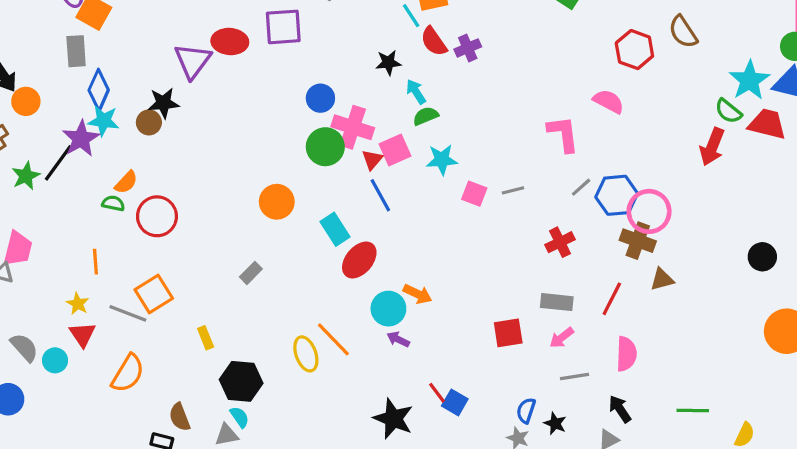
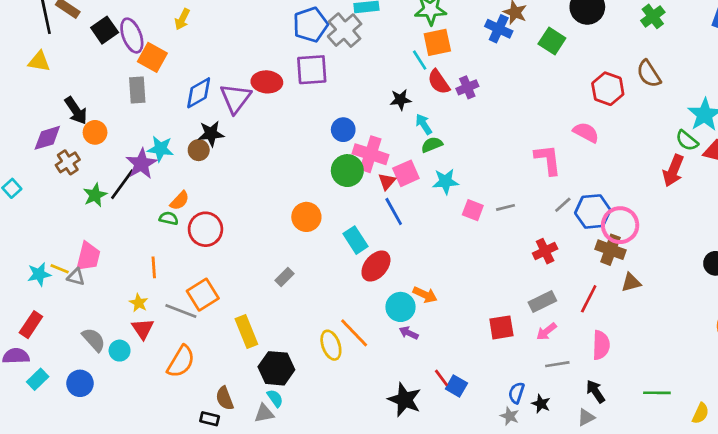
blue diamond: (99, 90) -> (199, 93), moved, turned 36
gray rectangle: (557, 302) -> (542, 301), turned -32
yellow rectangle: (206, 338) -> (246, 331), size x1.6

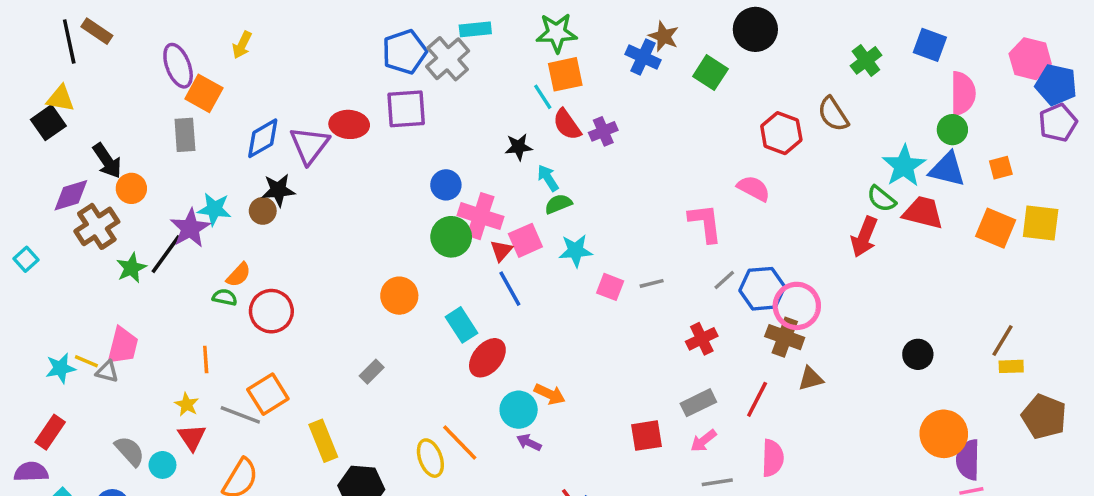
green cross: (653, 16) -> (866, 60), moved
black square: (105, 30) -> (48, 123), moved
brown cross: (68, 162) -> (97, 226), size x1.4

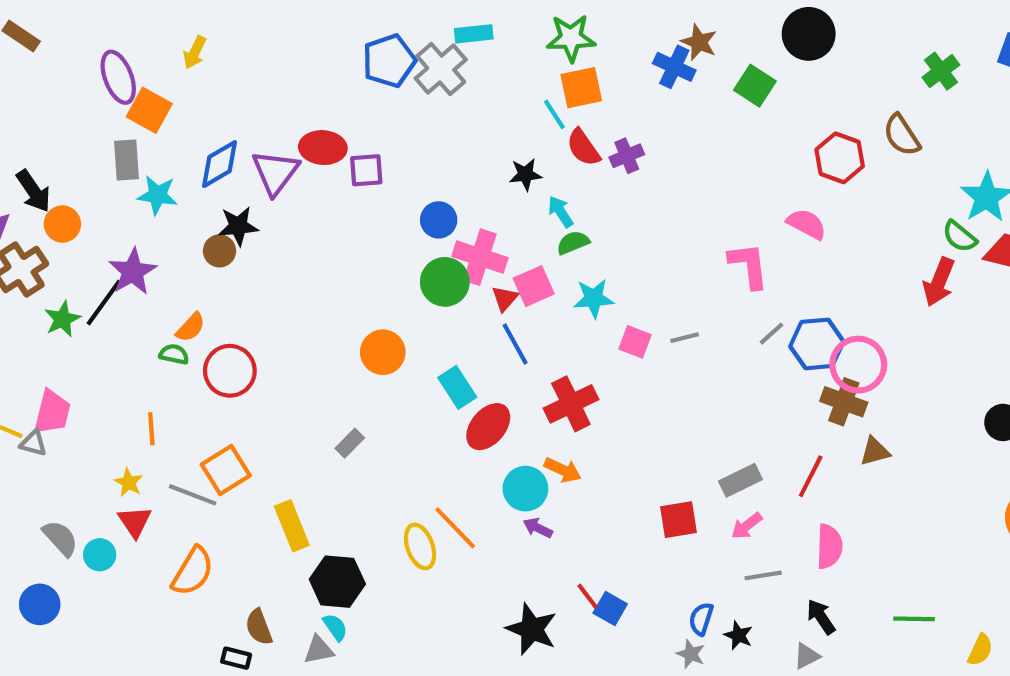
purple square: (406, 109) -> (366, 170), moved, size x0.7
cyan star: (214, 209) -> (157, 195), moved
red cross: (702, 339) -> (571, 404), moved, size x1.4

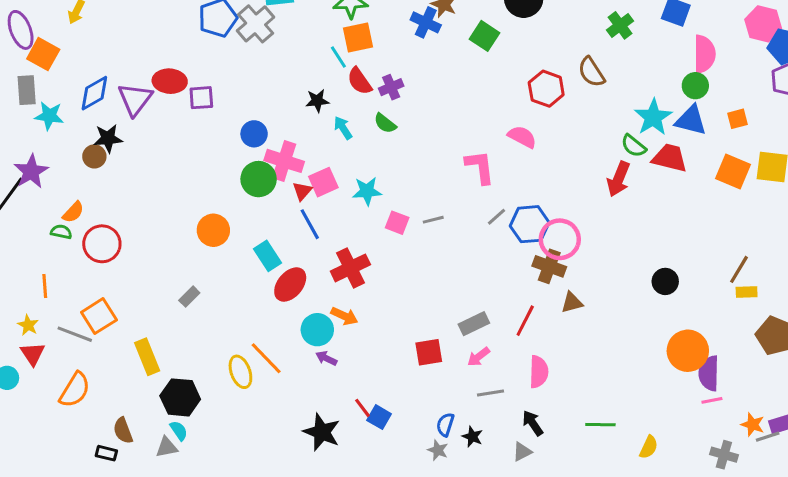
green semicircle: (573, 243) -> (385, 123), moved, turned -120

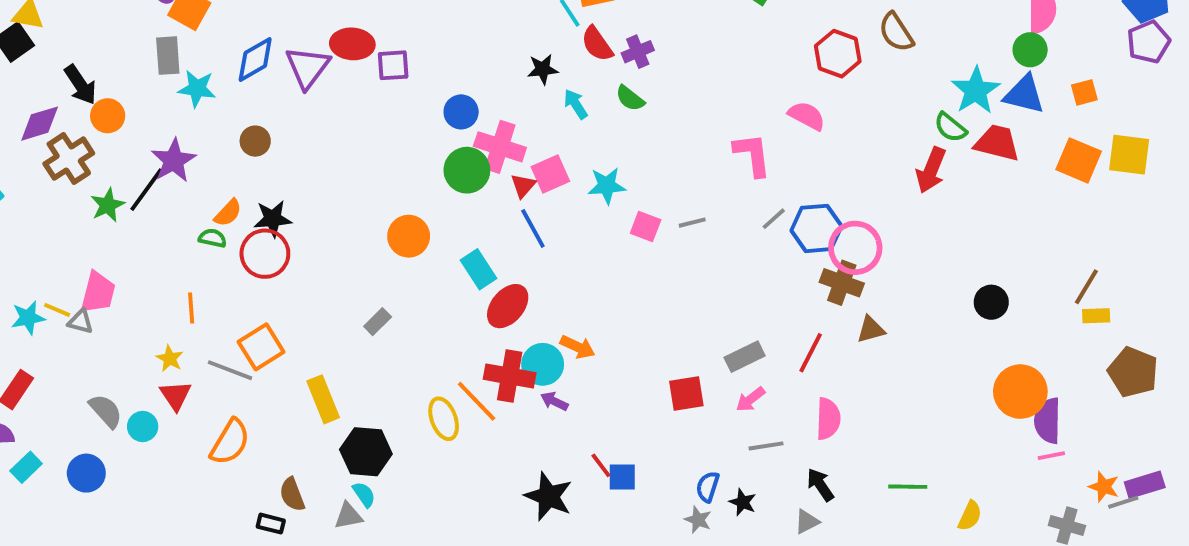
black star: (108, 138) -> (273, 219), moved
red cross: (350, 268) -> (510, 376), moved, turned 36
blue square: (379, 417) -> (622, 477), turned -30

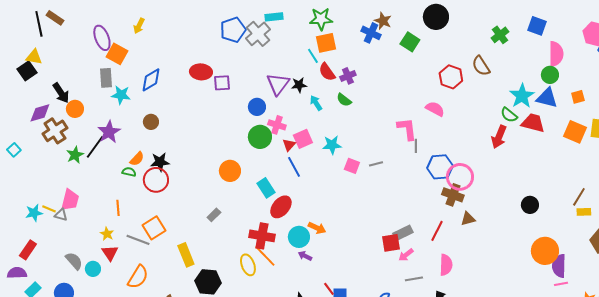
purple triangle: (308, 67) -> (278, 84), moved
pink cross: (500, 147) -> (277, 125), size x0.7
gray line: (774, 219) -> (416, 146), moved, turned -48
red cross: (510, 376) -> (262, 236), moved
red square: (686, 393) -> (391, 243), moved

